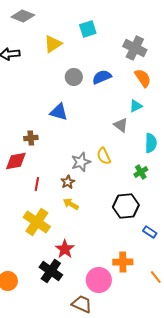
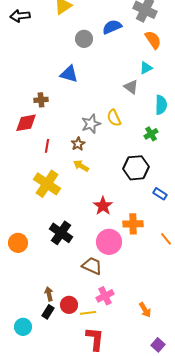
blue semicircle: (102, 77) -> (112, 27), moved
red star: (65, 249) -> (103, 206), moved

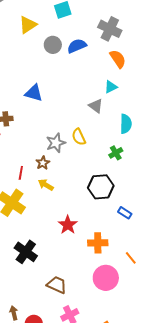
gray circle: (84, 39) -> (53, 45), moved
red line: (47, 146) -> (21, 173), moved
pink circle: (109, 242) -> (106, 278), moved

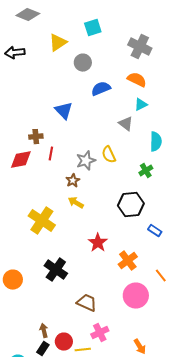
blue semicircle: (77, 46) -> (101, 89), moved
orange semicircle: (118, 59) -> (137, 80), moved, turned -30
blue triangle: (34, 93) -> (64, 111), turned 30
red line: (21, 173) -> (51, 154), moved
orange cross: (98, 243) -> (128, 261), turned -36

